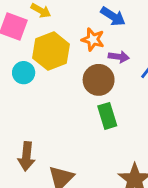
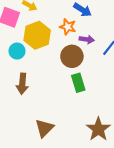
brown arrow: (26, 156) -> (22, 84), moved

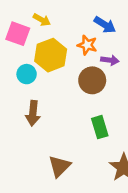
green rectangle: (78, 83) -> (100, 127), moved

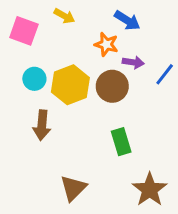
yellow arrow: (42, 20) -> (64, 16), moved
yellow hexagon: (51, 55) -> (70, 85), moved

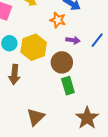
purple arrow: (133, 62) -> (73, 40), moved
brown circle: (112, 86) -> (62, 62), moved

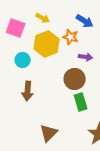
yellow hexagon: (34, 47) -> (47, 44), moved

